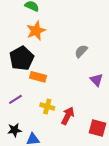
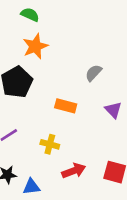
orange rectangle: (38, 77) -> (66, 106), moved
red arrow: (68, 116) -> (74, 171), moved, turned 42

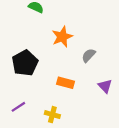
orange star: (35, 46) -> (62, 37), moved

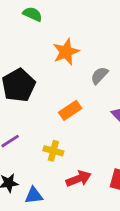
orange rectangle: (65, 83) -> (70, 110), turned -49

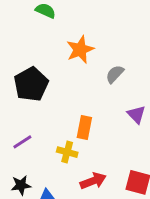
orange rectangle: (70, 110) -> (84, 128), moved, turned -45

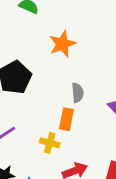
gray semicircle: (115, 74) -> (78, 93), moved, turned 132

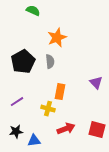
gray semicircle: (78, 93) -> (50, 62), moved

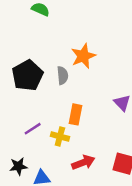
orange star: (57, 38) -> (83, 56), moved
purple line: (17, 102) -> (33, 129), moved

